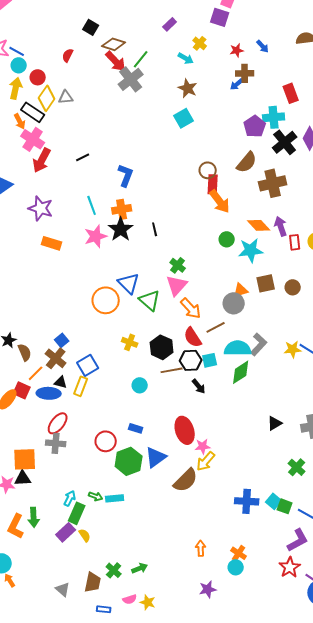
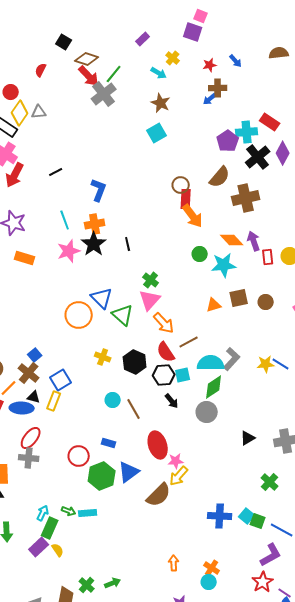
red rectangle: (291, 93) -> (270, 122), moved, turned -36
gray circle: (234, 303) -> (207, 412), moved
brown line: (172, 370) -> (134, 409), moved, turned 70

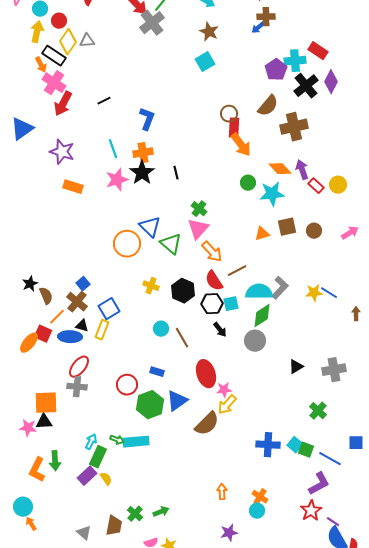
red rectangle: (268, 257) -> (316, 186), turned -42
cyan rectangle: (88, 513) -> (136, 442), size x1.4

